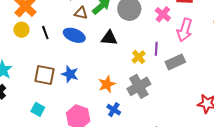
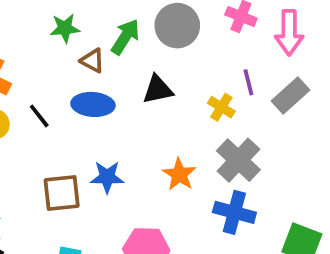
brown triangle: (81, 13) -> (92, 61), turned 32
blue cross: (114, 110) -> (234, 212), moved, size x1.5

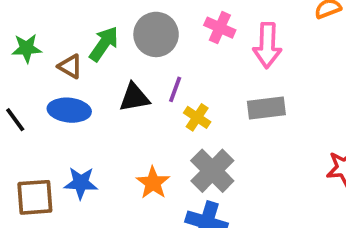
green star: (65, 28) -> (27, 48), moved
purple line: (248, 82) -> (175, 89), moved, turned 32
gray rectangle: (290, 95) -> (266, 108), turned 33

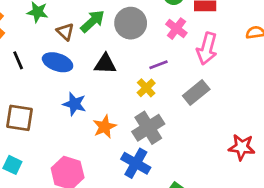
purple line: (175, 89) -> (158, 65), moved, turned 36
gray rectangle: (266, 108) -> (196, 92), turned -45
blue star: (81, 183) -> (74, 104), moved

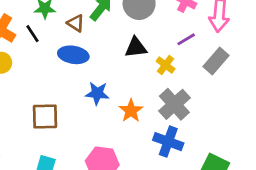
black line: (18, 60) -> (32, 34), moved
black triangle: (105, 64) -> (136, 47), moved
purple line: (158, 65) -> (186, 39), moved

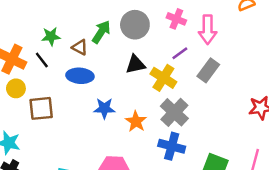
yellow cross: (166, 65) -> (163, 78), size x1.5
brown square: (45, 117) -> (41, 108), moved

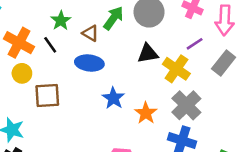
green star: (51, 36) -> (61, 21), turned -30
blue star: (104, 108) -> (113, 98), turned 30

